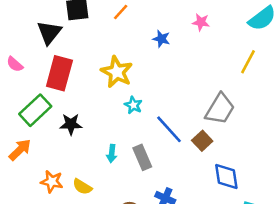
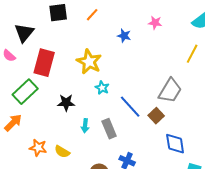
black triangle: (49, 32) -> (24, 33), moved
black star: (71, 124) -> (66, 103), moved

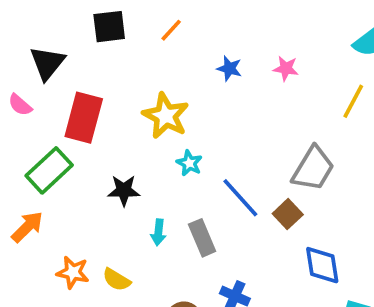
pink star: (155, 23) -> (286, 68), moved

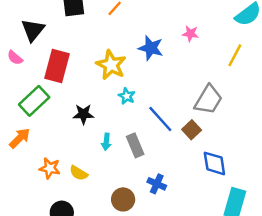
blue star: (229, 68) -> (151, 48), moved, size x1.5

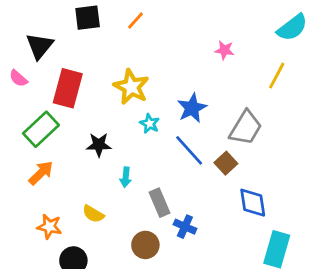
blue star: (151, 48) -> (192, 108), moved, turned 30
orange arrow: (20, 138) -> (41, 173), moved
gray rectangle: (135, 145) -> (160, 203), moved
orange star: (50, 168) -> (49, 227), moved

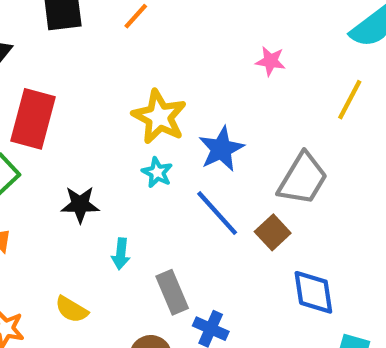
yellow star: (131, 87) -> (159, 117), moved

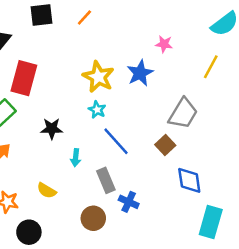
blue star: (221, 149) -> (140, 73), moved
blue line: (217, 213) -> (116, 141), moved

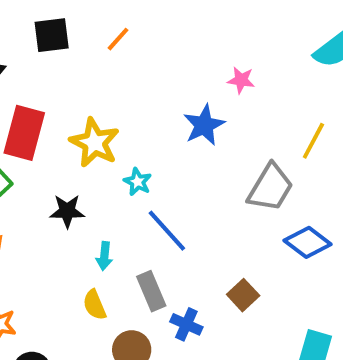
yellow line: (211, 67) -> (313, 141), moved
yellow star: (98, 77) -> (95, 143), moved
brown square: (165, 145) -> (243, 295), moved
blue diamond: (189, 180) -> (308, 242), moved, turned -44
yellow semicircle: (47, 190) -> (95, 305), moved, turned 36

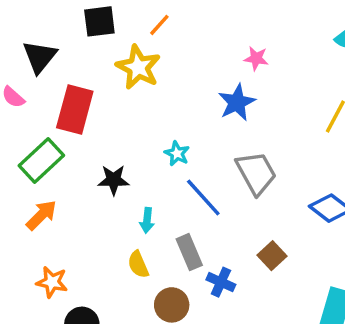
pink star: (241, 80) -> (256, 58), moved
yellow star: (95, 143) -> (138, 67), moved
gray trapezoid: (270, 188) -> (256, 173), moved, turned -60

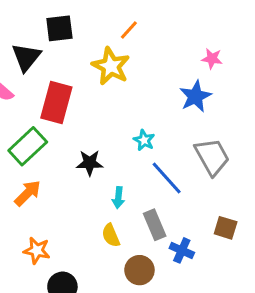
black square: (99, 21) -> (59, 28), moved
brown square: (272, 256) -> (226, 228), turned -30

